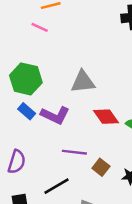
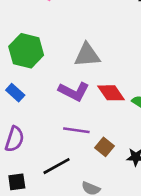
blue rectangle: (27, 111) -> (15, 93), moved
purple L-shape: (55, 115) -> (74, 91), moved

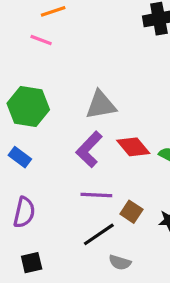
purple L-shape: (74, 91) -> (89, 149), turned 112
black line: (57, 166) -> (99, 234), moved

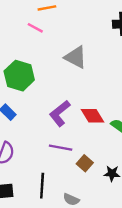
gray triangle: (101, 105) -> (76, 57), moved, turned 30
black line: (99, 234) -> (42, 186), moved, turned -60

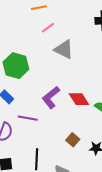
pink line: (35, 28) -> (48, 28), moved, turned -64
purple line: (61, 148) -> (28, 118), moved

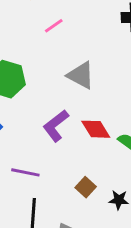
gray triangle: (64, 49) -> (81, 75), moved
purple line: (28, 118) -> (25, 172), moved

